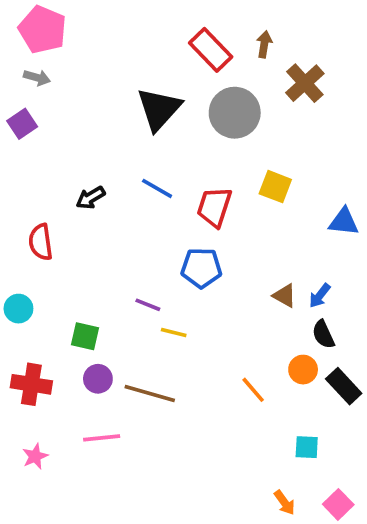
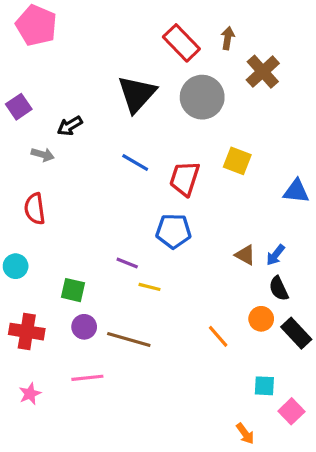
gray arrow: (37, 78) -> (43, 155), moved
black arrow: (91, 198) -> (70, 126), moved
pink square: (338, 504) -> (291, 411), moved

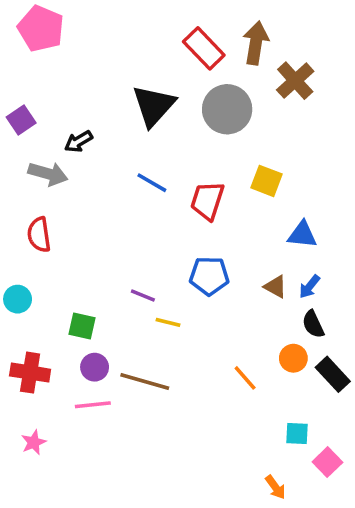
brown arrow: (228, 38) -> (256, 43), size x1.6
gray arrow: (43, 155) -> (48, 174), size x1.5
blue triangle: (296, 191) -> (302, 235), moved
blue pentagon: (173, 231) -> (209, 276), moved
pink line: (87, 378) -> (93, 405), moved

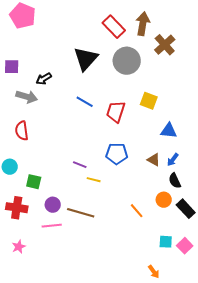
purple square: (21, 120) -> (12, 67), turned 35
green square: (82, 326) -> (34, 182), moved
pink square: (327, 462) -> (185, 246), moved

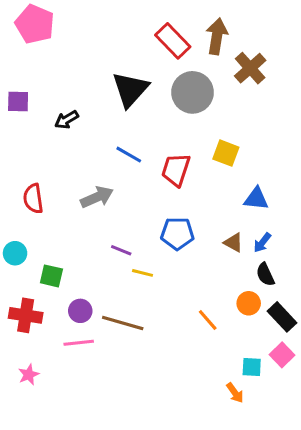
gray arrow: (27, 97) -> (97, 197), moved, turned -40
pink square: (185, 246) -> (282, 355), moved
orange arrow: (154, 272) -> (235, 393), moved

